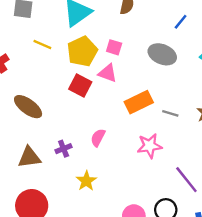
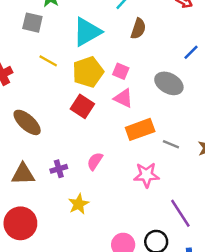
pink triangle: (108, 73) -> (123, 98), moved

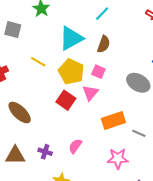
gray square: (32, 23) -> (13, 30), moved
brown semicircle: (138, 29) -> (104, 44), moved
yellow pentagon: (88, 72) -> (71, 72), turned -30
pink triangle: (123, 98) -> (90, 93), moved, turned 42
purple cross: (59, 169) -> (45, 152), turned 32

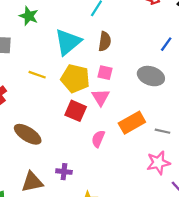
pink semicircle: (75, 146) -> (98, 139), moved
pink star: (118, 159) -> (158, 163), moved

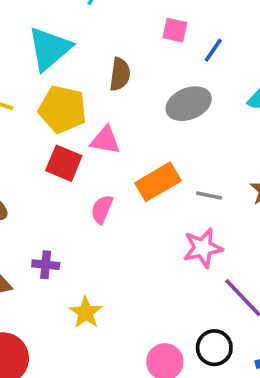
brown semicircle: (105, 41) -> (120, 74), moved
pink square: (105, 73) -> (175, 30), moved
gray ellipse: (151, 76) -> (189, 104), turned -40
pink triangle: (101, 97) -> (105, 140), turned -48

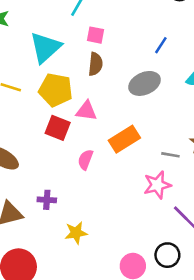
pink square: (175, 30) -> (96, 35), moved
gray line: (209, 195) -> (170, 155), moved
yellow star: (86, 313) -> (76, 233), turned 30

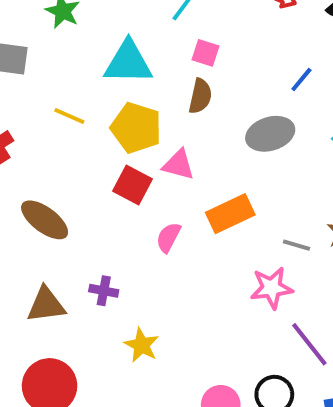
cyan triangle: (45, 47) -> (128, 62), turned 36
yellow star: (76, 233) -> (142, 345), turned 30

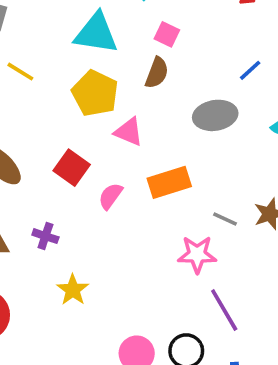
yellow line: (69, 116) -> (20, 72), moved
red square: (132, 185) -> (72, 168), moved

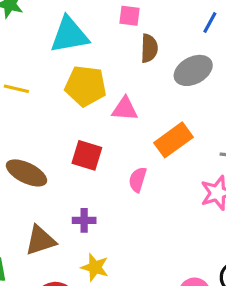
brown semicircle: (157, 73) -> (149, 48), moved
pink semicircle: (110, 196) -> (138, 180), moved
yellow star: (73, 290) -> (95, 267), moved

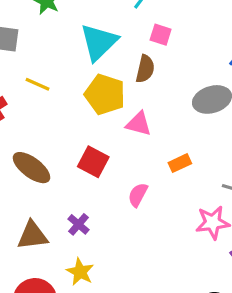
cyan triangle: (69, 35) -> (99, 42), turned -45
brown semicircle: (149, 48) -> (145, 69), moved
orange rectangle: (173, 140) -> (180, 163), size x0.6
purple cross: (84, 220) -> (79, 224), turned 30

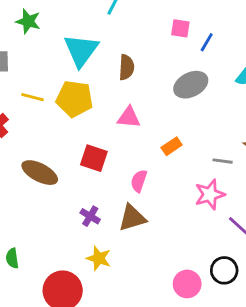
pink square: (161, 35) -> (180, 28), moved
yellow pentagon: (105, 94) -> (75, 99), moved
brown triangle: (32, 235) -> (132, 218), moved

